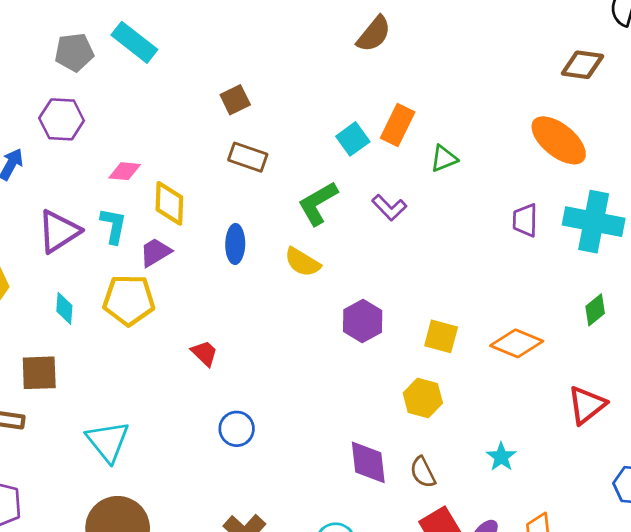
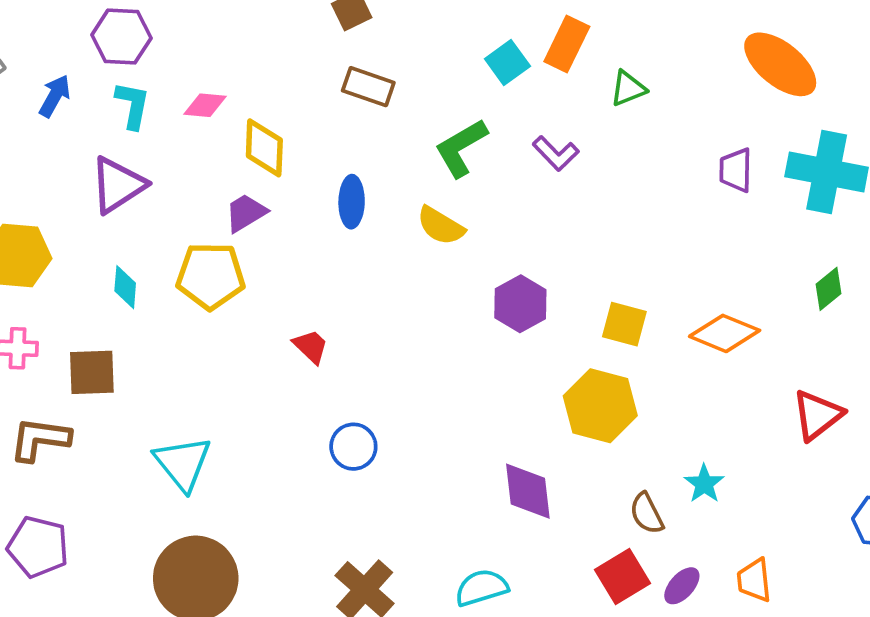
cyan L-shape: (113, 226) -> (133, 105), moved
yellow hexagon: (423, 398) -> (600, 406), size x1.4
brown semicircle: (423, 472) -> (647, 513), moved

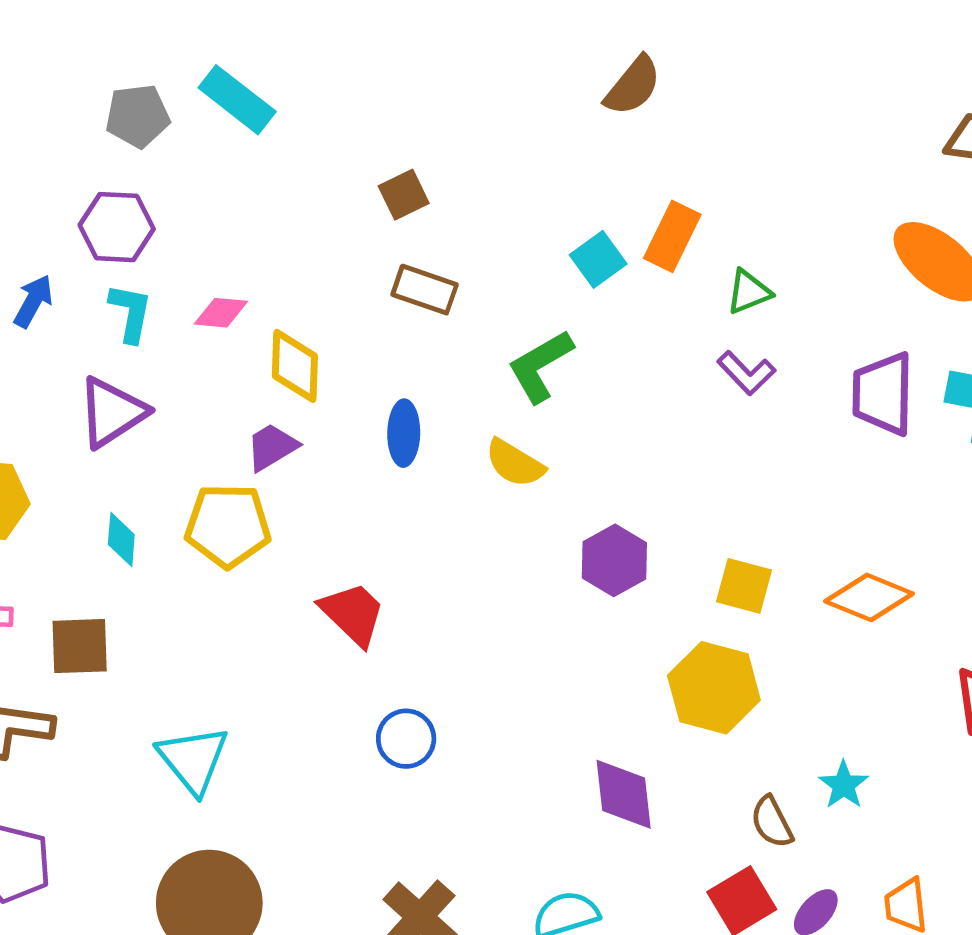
purple L-shape: (556, 153) -> (746, 373), moved
purple trapezoid: (736, 170) -> (883, 394), size x1.5
red trapezoid: (311, 346) -> (353, 614), size x1.5

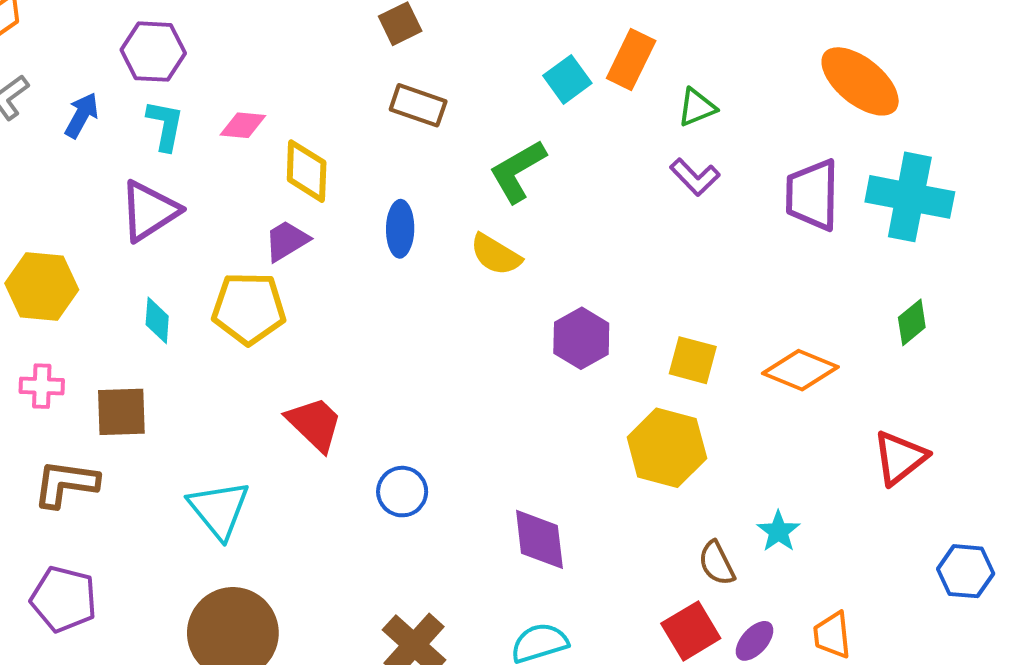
red trapezoid: (353, 614) -> (315, 424), moved
purple diamond: (624, 794) -> (539, 539), moved

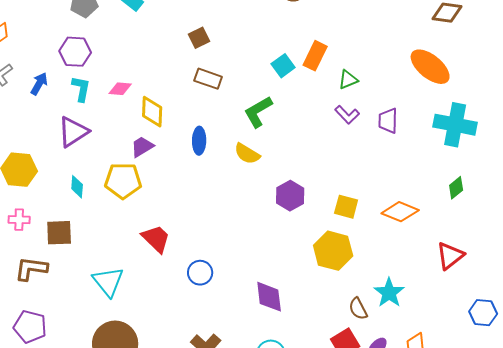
purple trapezoid: (812, 195) -> (388, 121), moved, size x0.7
cyan star: (778, 531) -> (389, 293), size x1.4

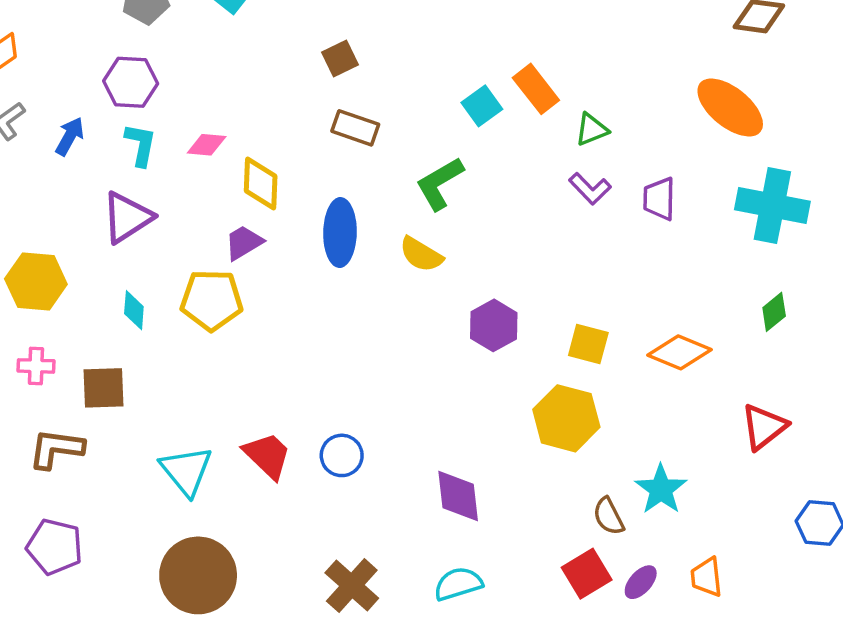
orange rectangle: (315, 56) -> (536, 89), turned -64
blue ellipse: (199, 141) -> (340, 233), size x1.4
red trapezoid: (156, 239) -> (267, 455), moved

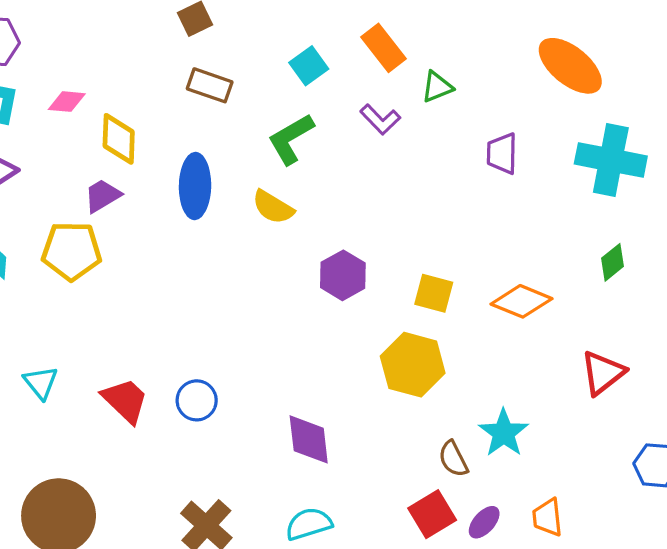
cyan square: (482, 106) -> (309, 66), moved
purple L-shape: (590, 189) -> (380, 119), moved
cyan triangle: (186, 471) -> (41, 383), moved, size x0.7

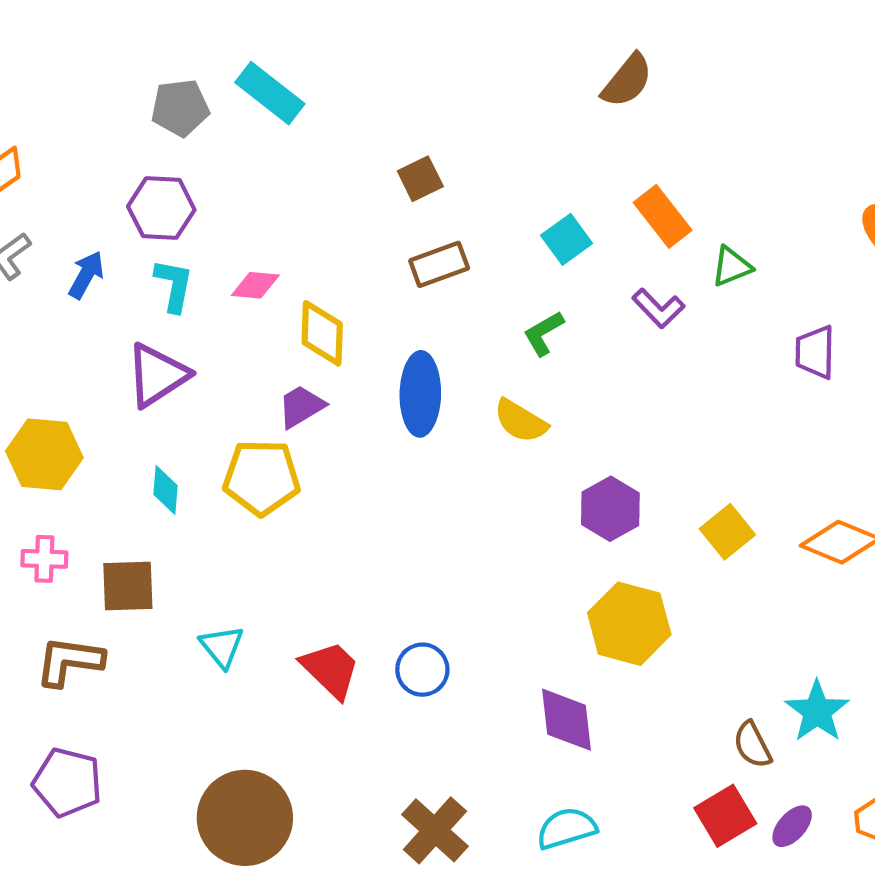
brown rectangle: (210, 85) -> (439, 264), turned -39
green L-shape: (291, 139) -> (544, 333), size x0.7
yellow square: (434, 293) -> (727, 532), turned 36
yellow hexagon: (413, 365) -> (629, 624), moved

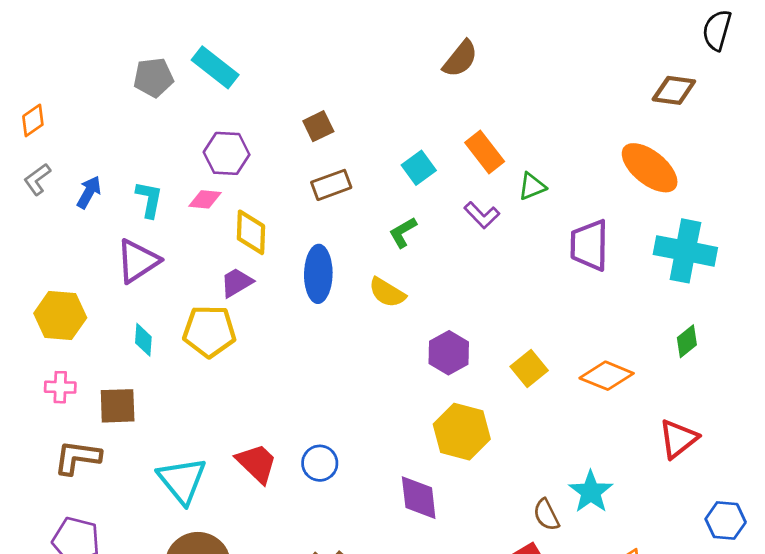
purple hexagon: (161, 208) -> (227, 153), moved
purple trapezoid: (815, 352) -> (589, 245), size x1.4
cyan triangle: (222, 647) -> (182, 480), moved, size x1.6

